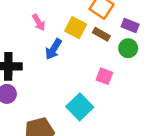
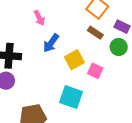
yellow square: (76, 28) -> (74, 60), moved, turned 30
cyan square: (80, 107) -> (71, 97), turned -30

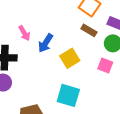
pink arrow: (39, 18) -> (24, 33), moved
pink square: (95, 71) -> (105, 66), moved

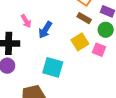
yellow square: (70, 58) -> (80, 42), moved
cyan square: (68, 95) -> (53, 67), moved

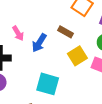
brown rectangle: (84, 18) -> (66, 32), moved

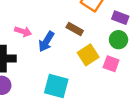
pink arrow: (18, 33) -> (23, 32), turned -40

